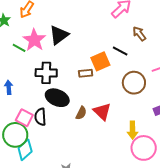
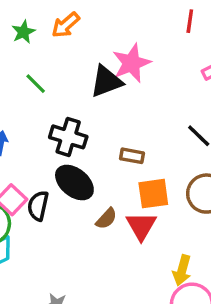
pink star: (34, 40) -> (132, 63), moved
orange square: (100, 61) -> (153, 194), moved

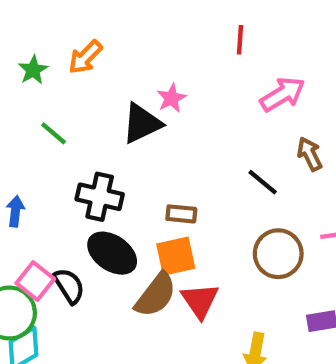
pink star: (132, 63) -> (171, 98), size x0.6
orange square: (153, 194) -> (176, 256), moved
black semicircle: (38, 206) -> (69, 286), turned 140
brown semicircle: (106, 219) -> (156, 295), size x1.6

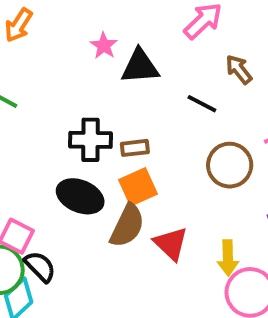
black triangle: (142, 123) -> (140, 66), moved, turned 33
black cross: (100, 197) -> (91, 140), moved
black semicircle: (69, 286) -> (40, 267), moved
red triangle: (200, 301) -> (171, 244), moved

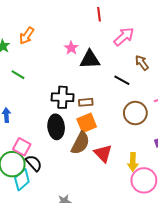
black ellipse: (80, 196) -> (56, 127), turned 60

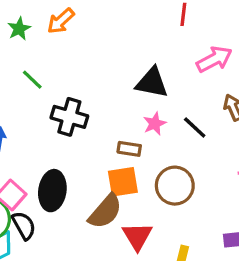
pink star: (71, 48) -> (155, 124), moved
black cross: (63, 97) -> (69, 117), moved
brown circle: (135, 113) -> (175, 186), moved
black ellipse: (56, 127) -> (52, 191), moved

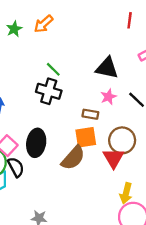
green line: (32, 80) -> (53, 69), moved
red triangle: (137, 236) -> (113, 158), moved

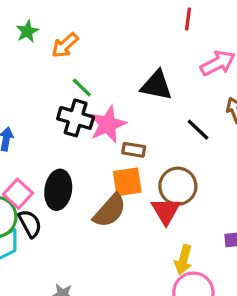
orange arrow: (43, 24) -> (65, 45), moved
pink star: (109, 97) -> (108, 124), moved, size x1.6

